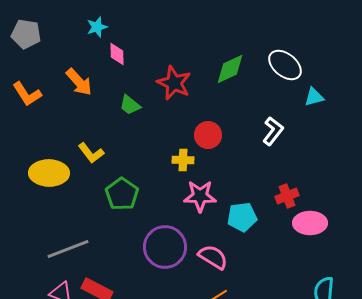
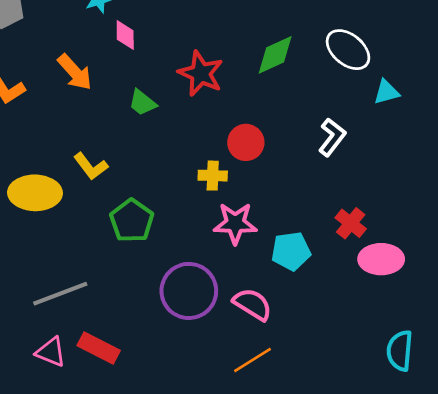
red cross: (287, 196) -> (351, 223), turned -30

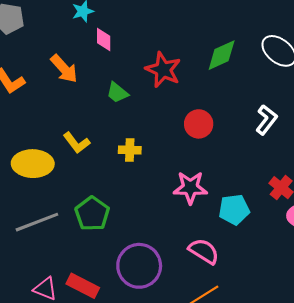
yellow cross: (213, 176) -> (130, 150), moved
green pentagon: (132, 221) -> (92, 214), moved
purple circle: (189, 291) -> (139, 266), moved
gray line: (60, 294) -> (37, 222), moved

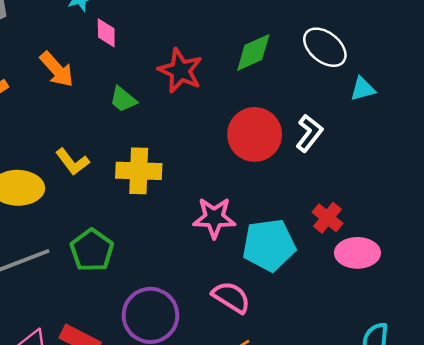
red circle: (199, 124) -> (255, 134), moved, size x1.5
yellow cross: (130, 150) -> (139, 171), size x1.6
cyan pentagon: (234, 209) -> (269, 245), size x1.4

